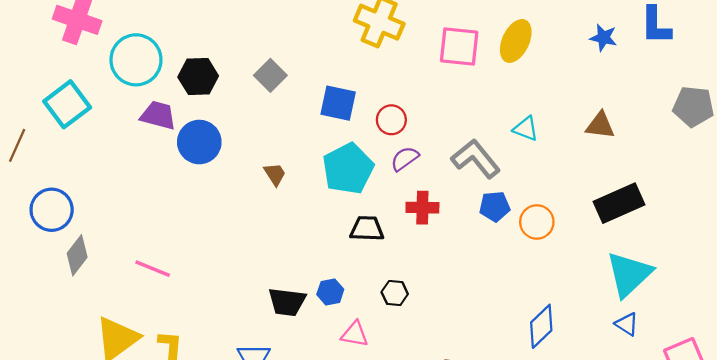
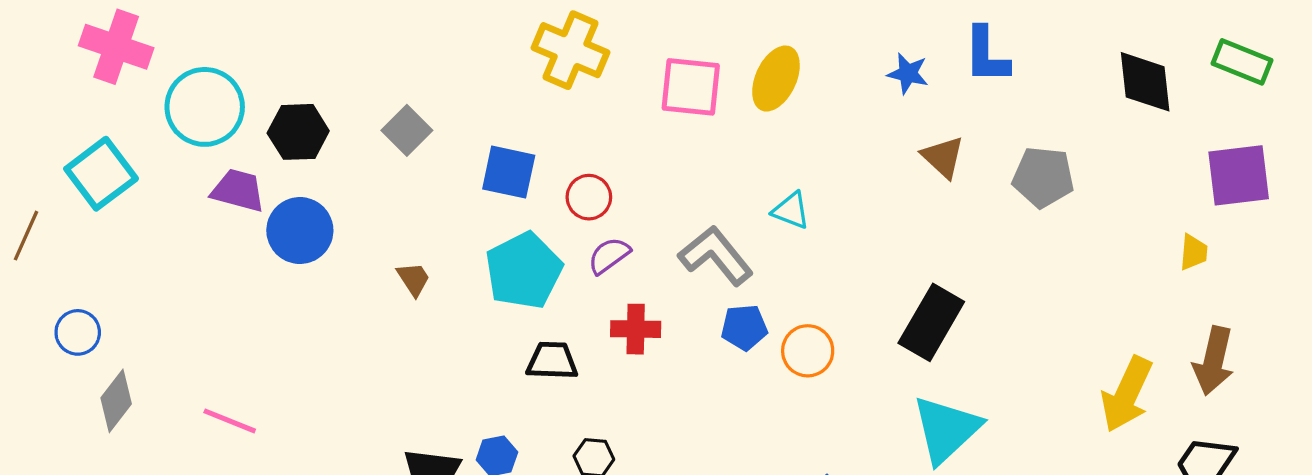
brown triangle: (600, 125) -> (943, 157), moved, turned 36
black rectangle: (619, 203) -> (931, 322), turned -36
blue circle: (52, 210) -> (78, 332), size x0.7

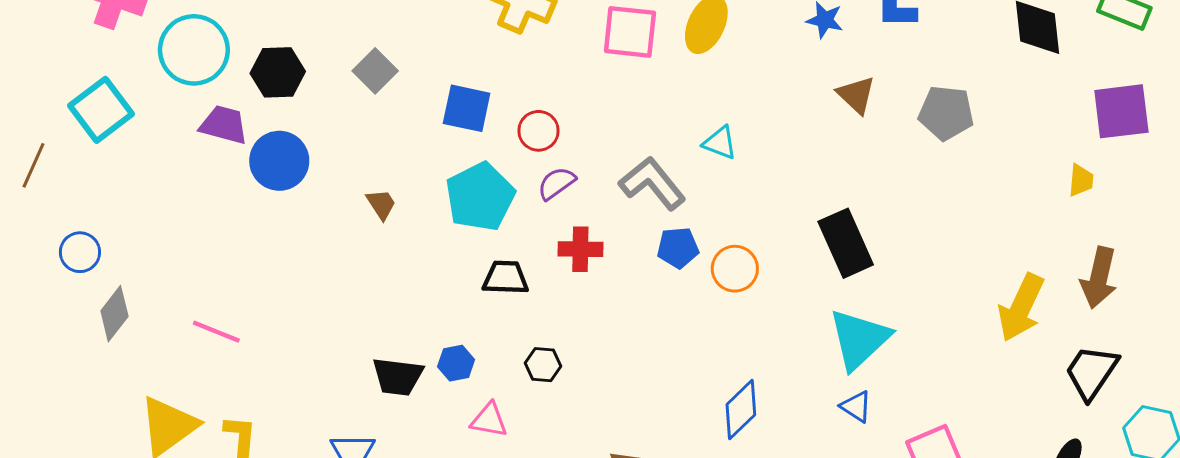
black rectangle: (931, 322) -> (846, 243), turned -54

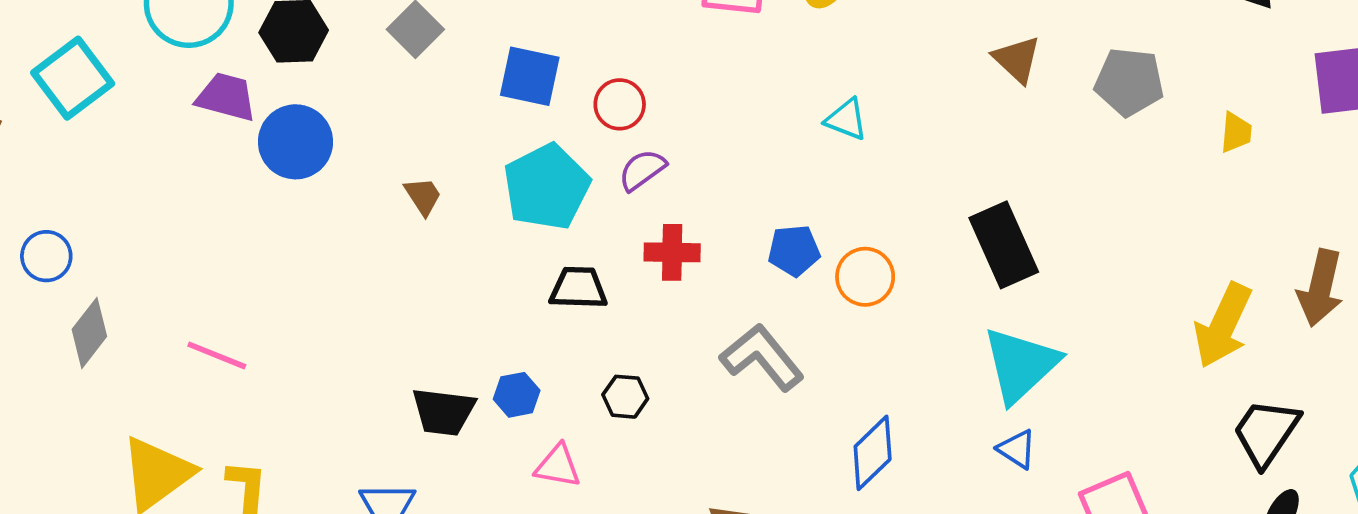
yellow trapezoid: (1081, 180) -> (1236, 132), moved
gray L-shape: (652, 183) -> (762, 357), moved
black trapezoid: (1091, 372) -> (1266, 432), moved

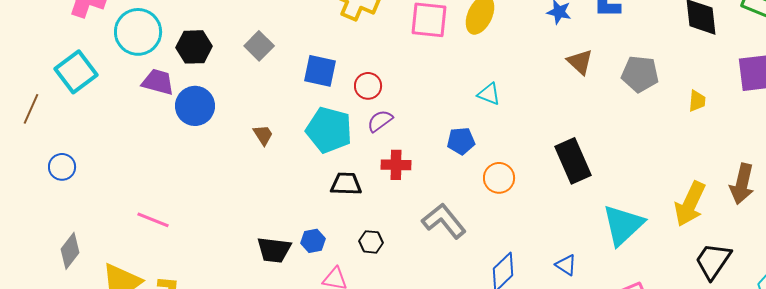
cyan pentagon: (547, 187) -> (329, 130), turned -30
blue pentagon: (794, 251) -> (461, 141), moved
gray diamond: (89, 333) -> (70, 251), moved
cyan triangle: (1021, 365) -> (623, 225), moved
blue triangle: (1017, 449) -> (566, 265), moved

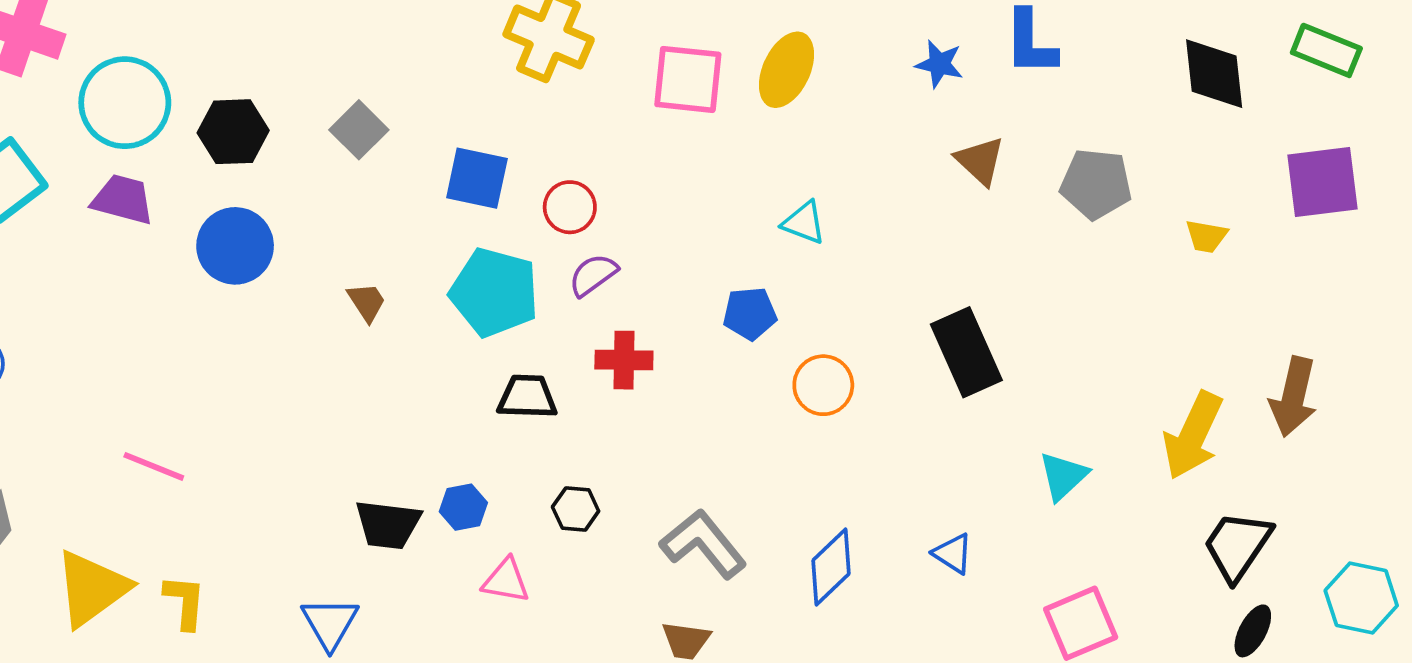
purple trapezoid: (158, 82) -> (123, 199), moved
yellow trapezoid: (697, 101) -> (1206, 236), turned 95
gray L-shape: (444, 221) -> (703, 544), moved
cyan triangle: (623, 225) -> (1063, 476), size x0.6

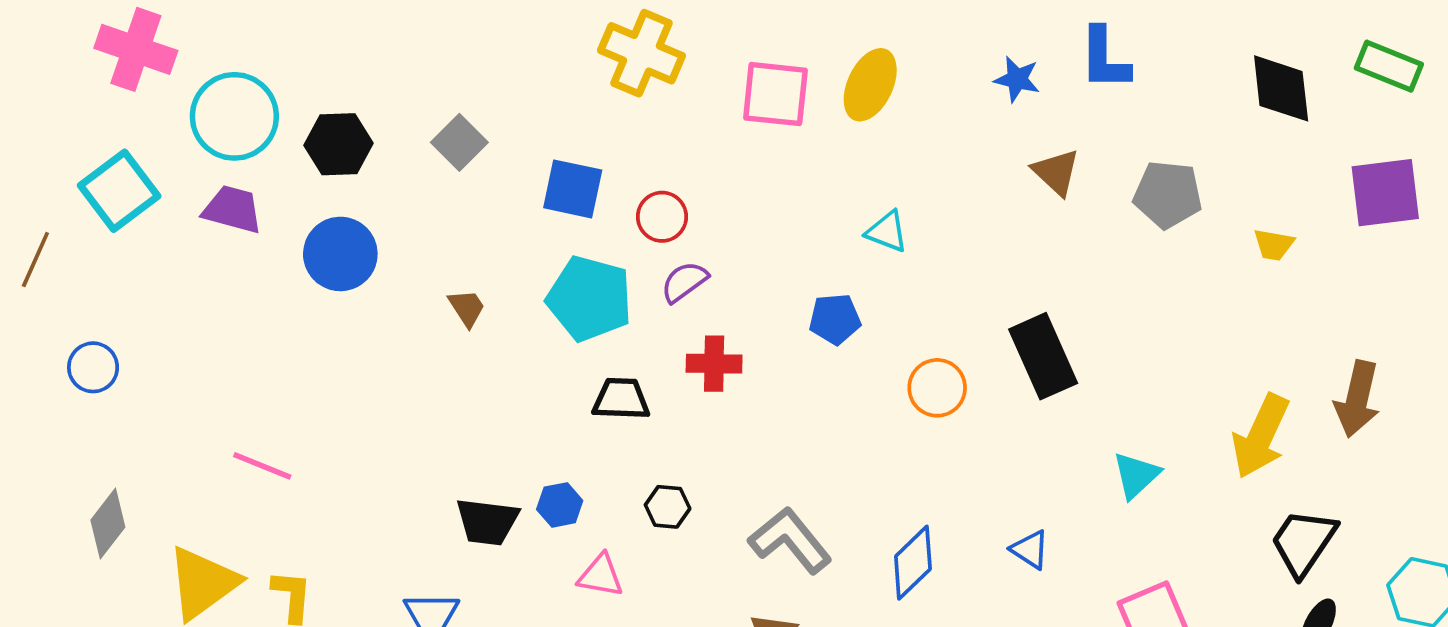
orange circle: (823, 385) -> (937, 388), moved

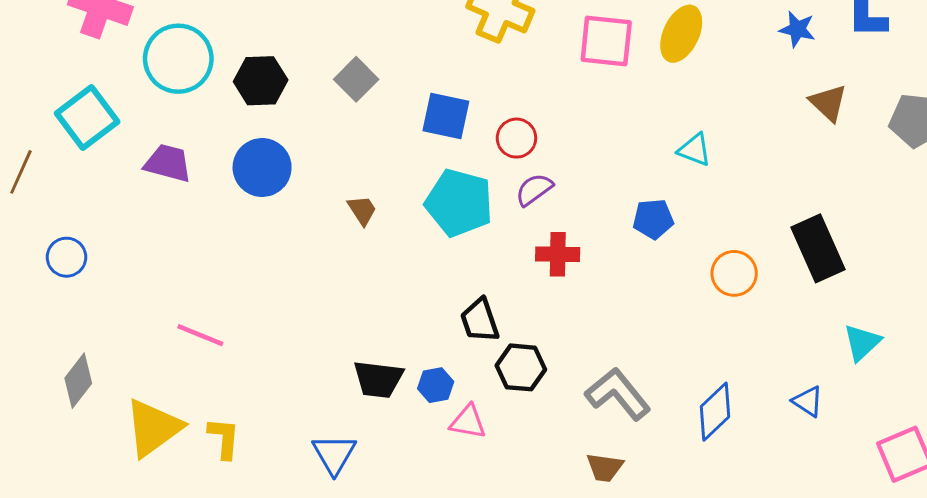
purple trapezoid: (233, 209) -> (168, 163), moved
black trapezoid: (621, 399) -> (480, 320), moved, turned -111
cyan triangle: (1136, 475) -> (862, 342), moved
blue hexagon: (560, 505) -> (436, 385), moved
black hexagon: (668, 507) -> (521, 367), size x1.4

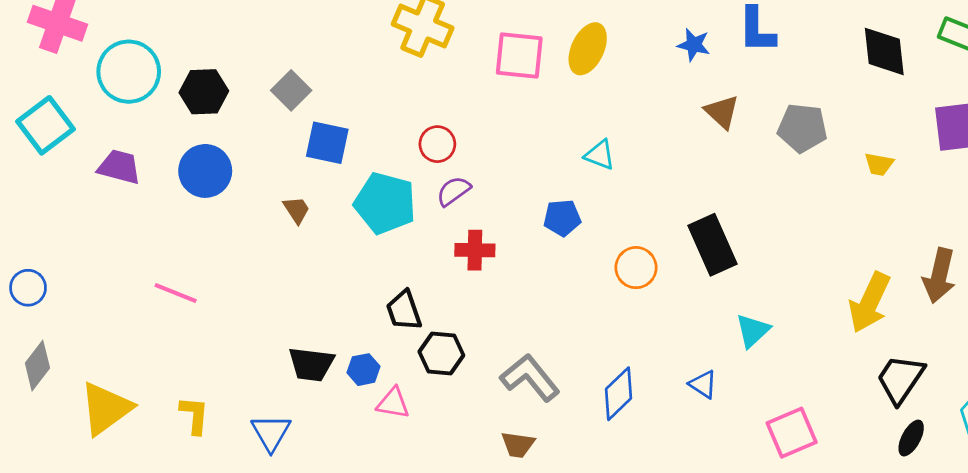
blue square: (446, 116) -> (327, 143), moved
blue circle: (67, 257) -> (28, 288), moved
pink line: (200, 335) -> (176, 293), moved
yellow L-shape: (224, 438) -> (194, 415), moved

